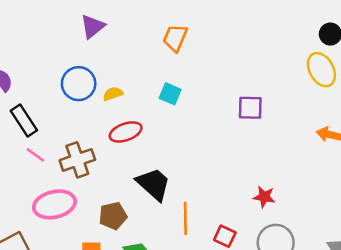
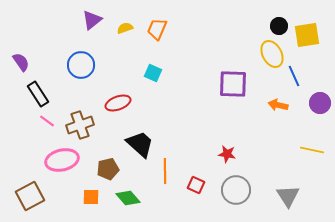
yellow semicircle: (113, 94) -> (125, 28), moved
purple square: (250, 108) -> (233, 84), moved, size x1.4

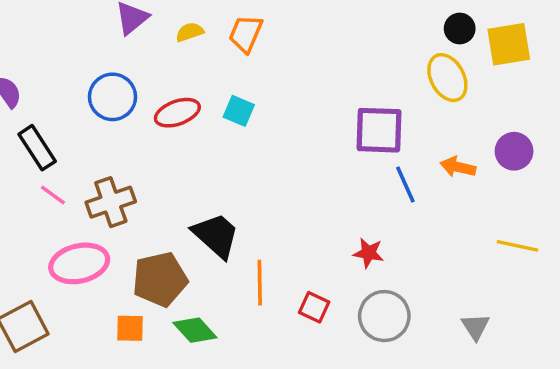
blue line: (294, 76) -> (405, 185), moved
red ellipse: (118, 103) -> (177, 113), moved
purple circle: (320, 103) -> (514, 151), moved
brown pentagon: (108, 169) -> (160, 279), size x1.4
gray triangle: (288, 196) -> (475, 327), size x0.7

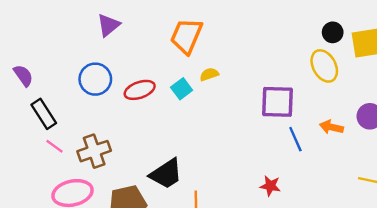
yellow semicircle: (190, 32) -> (209, 74), moved
orange trapezoid: (246, 34) -> (186, 36), size x1.4
cyan square: (239, 111) -> (182, 89), turned 30
black trapezoid: (216, 235) -> (166, 174), turned 105

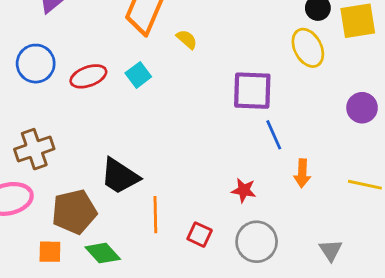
yellow semicircle: (209, 74) -> (187, 39), moved, turned 60
orange arrow: (331, 127) -> (302, 173), moved, turned -100
black trapezoid: (166, 174) -> (120, 176), turned 66

